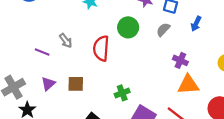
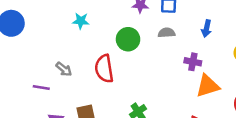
blue arrow: (196, 24) -> (206, 29), moved
gray semicircle: (163, 30) -> (167, 33), turned 56

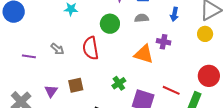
orange triangle: (208, 86) -> (144, 54), moved, turned 35
purple line: (41, 88) -> (29, 56), moved

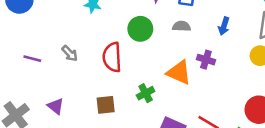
green cross: (119, 83) -> (146, 93), moved
brown square: (76, 85) -> (106, 105), moved
purple triangle: (51, 91) -> (56, 106), turned -32

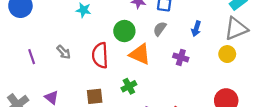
gray semicircle: (181, 26) -> (160, 29), turned -56
purple line: (32, 59) -> (32, 57), turned 56
orange triangle: (179, 73) -> (140, 54), moved

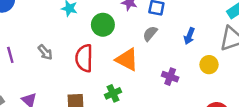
green circle: (124, 31) -> (103, 25), moved
yellow circle: (227, 54) -> (209, 65), moved
purple cross: (181, 57) -> (170, 77), moved

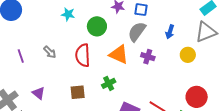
gray semicircle: (150, 34) -> (137, 32), size x1.5
purple cross: (170, 77) -> (148, 57), moved

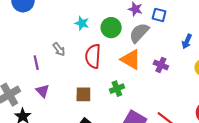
cyan star: (68, 14) -> (82, 23), moved
gray semicircle: (137, 32) -> (139, 33), moved
purple line: (21, 56) -> (36, 63), moved

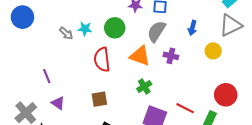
gray semicircle: (139, 33) -> (156, 31), moved
gray arrow: (59, 49) -> (66, 33), moved
green cross: (117, 89) -> (144, 86), moved

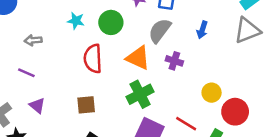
gray arrow: (66, 33) -> (33, 40), moved, turned 128
yellow circle: (213, 51) -> (212, 93), moved
purple line: (47, 76) -> (26, 73), turned -48
green cross: (144, 86) -> (140, 94), size x1.5

